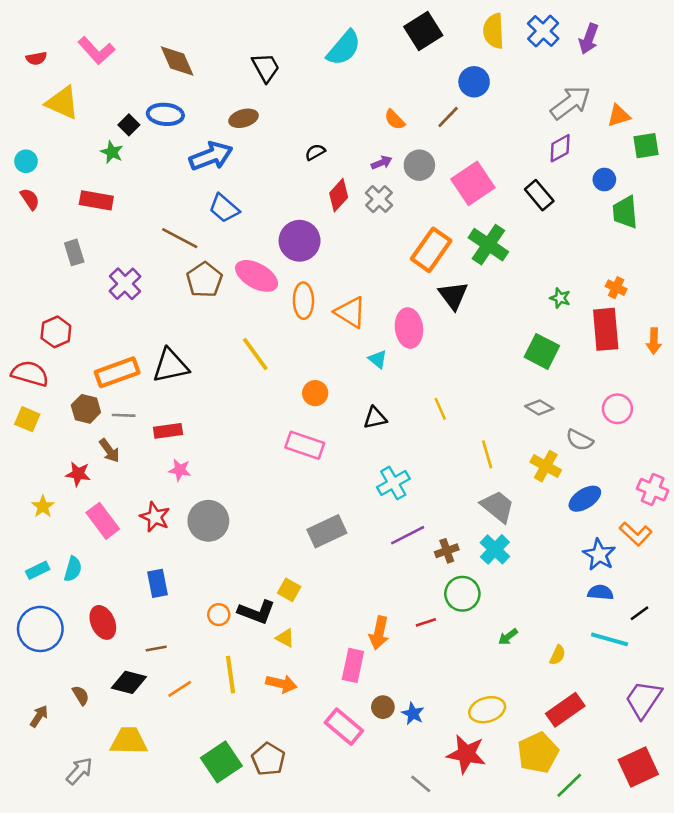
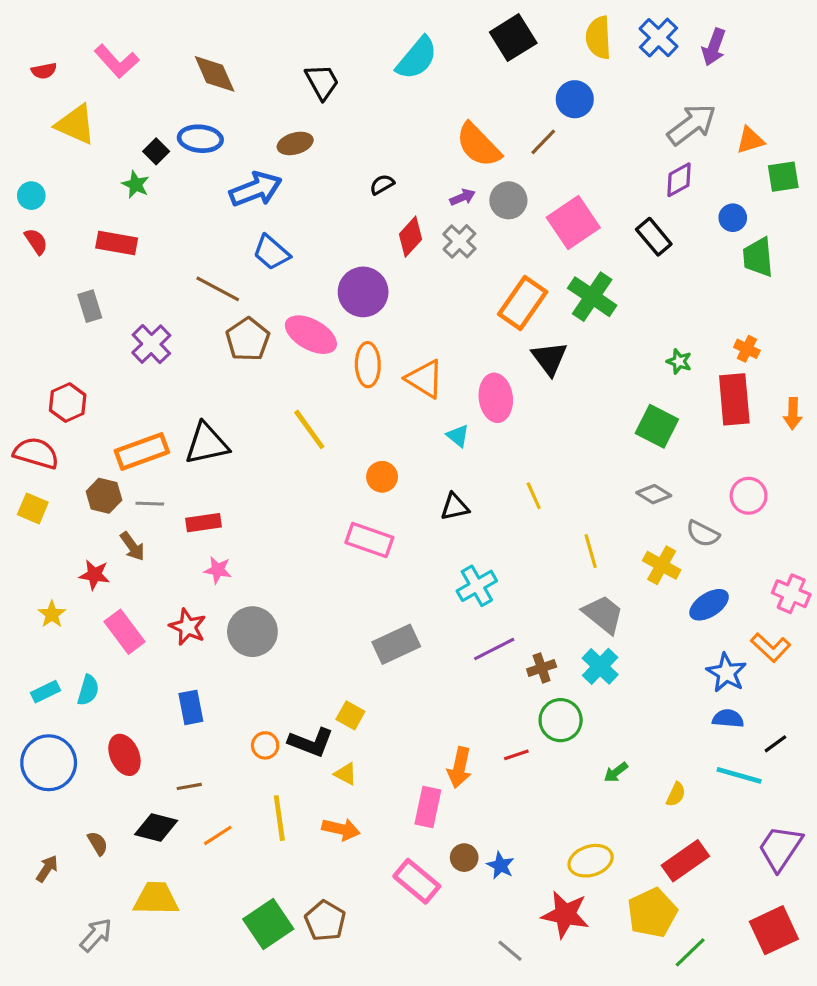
orange semicircle: (395, 120) -> (478, 145), size x1.8

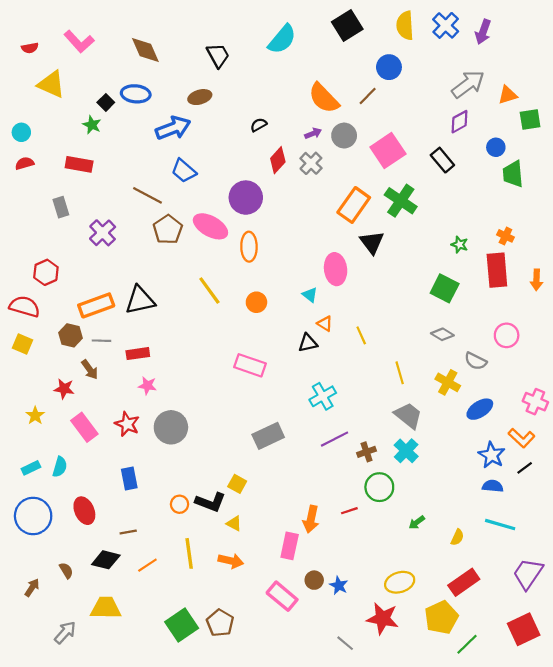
red semicircle: (36, 241) -> (25, 163), turned -72
orange triangle: (425, 379) -> (325, 324), moved, size x0.6
orange circle: (382, 477) -> (256, 302), moved
black line: (775, 744) -> (525, 468), moved

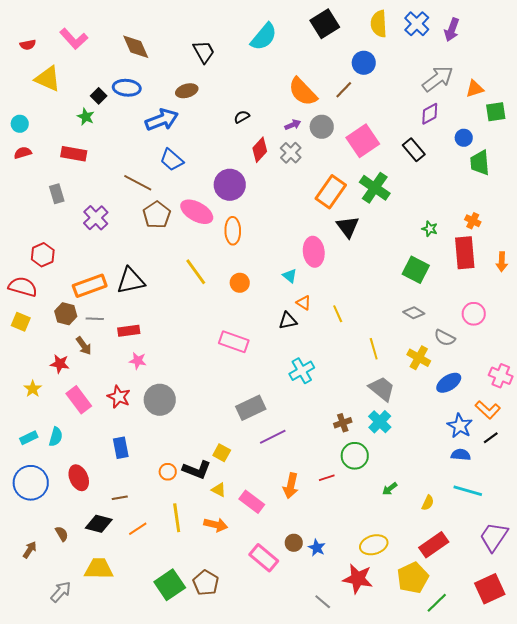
purple line: (334, 439) -> (273, 437), moved
pink rectangle: (290, 546) -> (252, 502), moved, turned -65

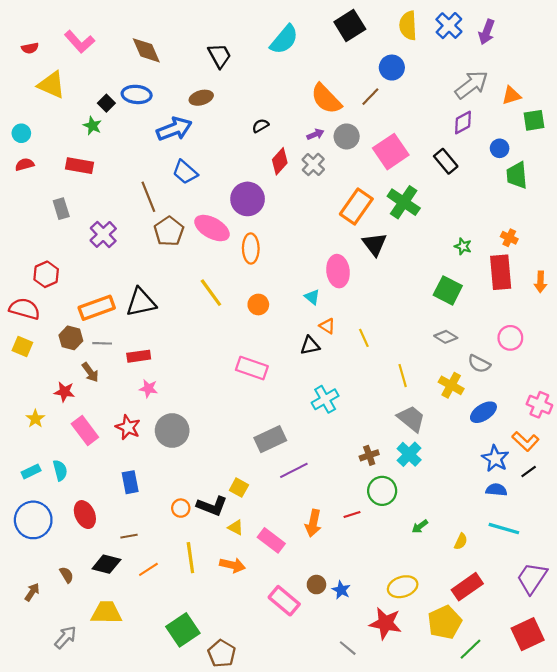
brown line: (138, 183) -> (148, 197), turned 40
cyan semicircle: (56, 437) -> (60, 470), turned -30
brown pentagon: (206, 583) -> (222, 653), moved

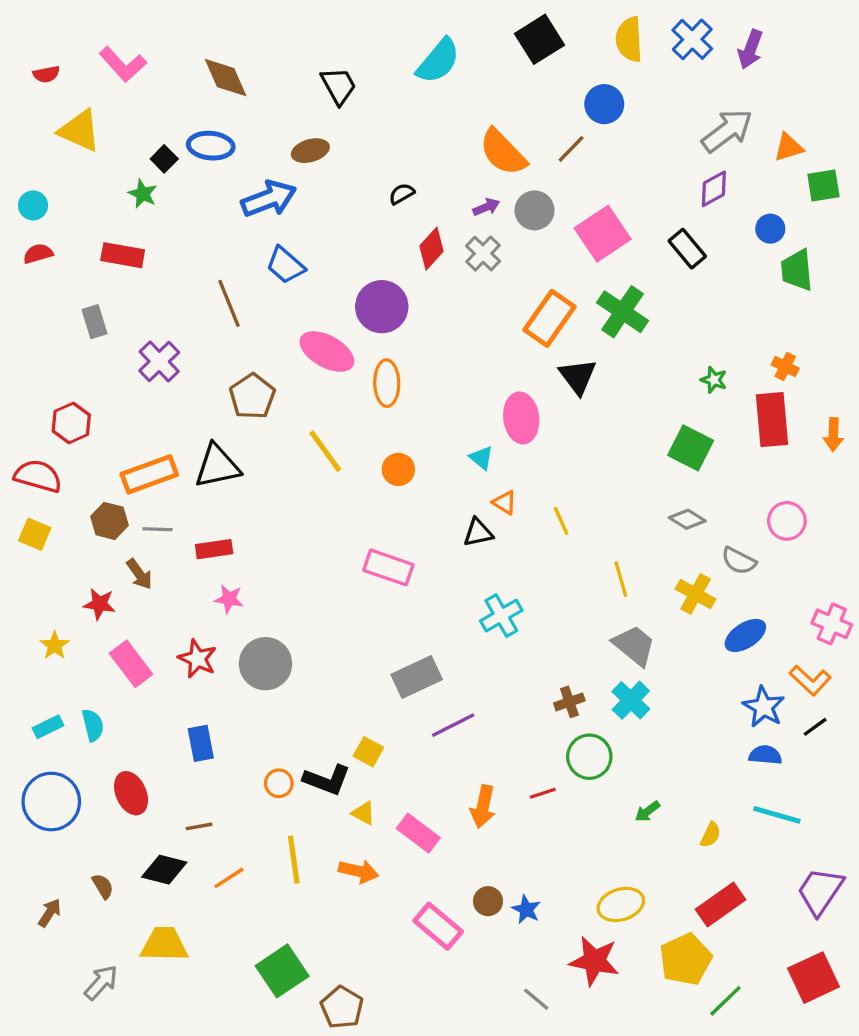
brown pentagon: (169, 231) -> (252, 396), moved

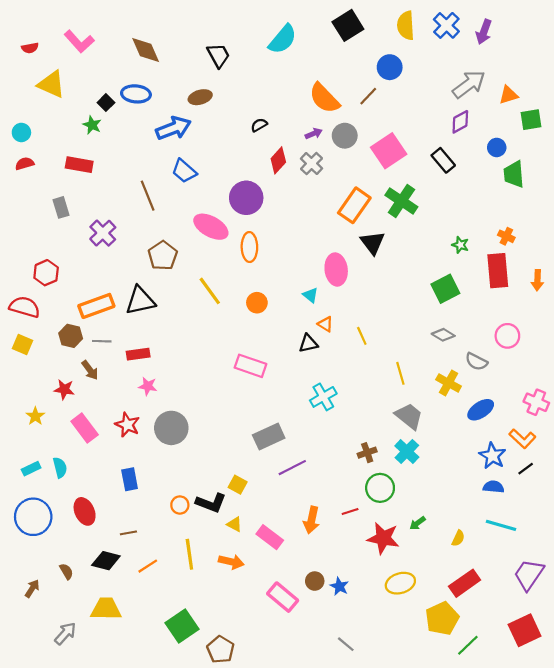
green square: (691, 448) -> (445, 289), turned 36
red star: (594, 961) -> (383, 538), moved

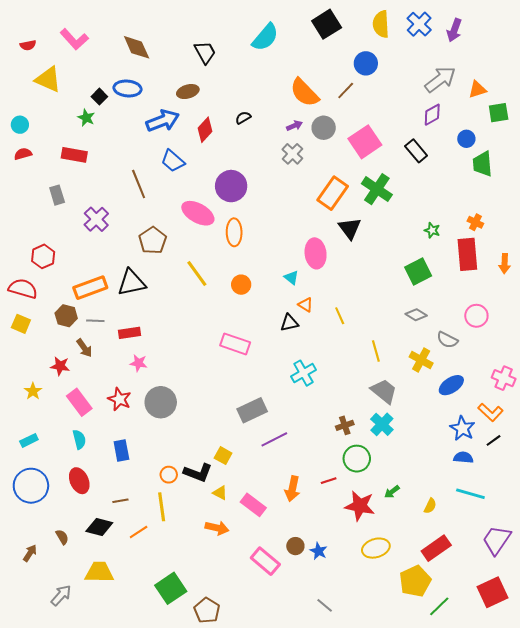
red diamond: (278, 160) -> (205, 130), moved
cyan semicircle: (60, 468) -> (79, 439), moved
yellow line: (189, 554) -> (162, 507), moved

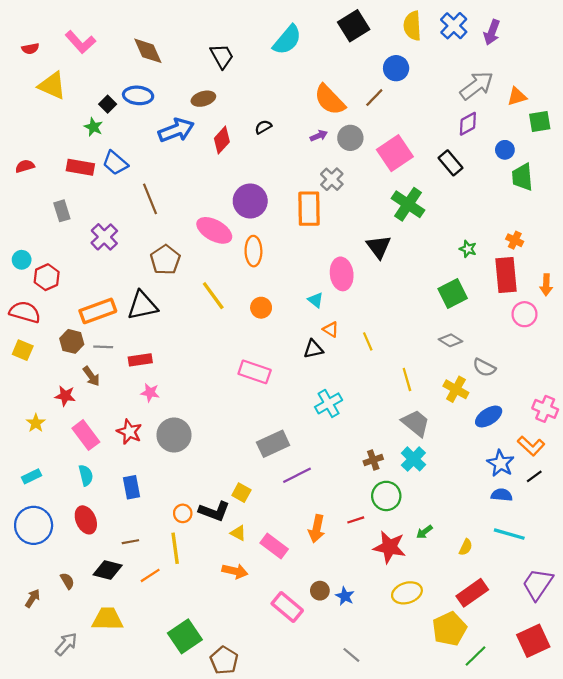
cyan circle: (20, 125) -> (22, 260), moved
gray cross: (292, 154) -> (332, 179), moved
blue trapezoid: (173, 161) -> (115, 163), moved
orange rectangle: (333, 193) -> (309, 209), moved, turned -36
pink circle: (476, 316) -> (524, 314), moved

